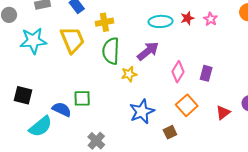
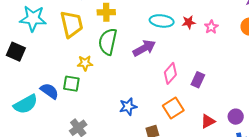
yellow star: (129, 74) -> (85, 63), moved
black square: (23, 95) -> (16, 52), moved
blue star: (142, 111) -> (128, 107), size x0.7

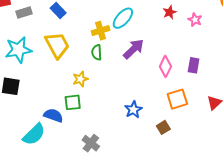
yellow cross: (106, 12) -> (101, 31), moved
cyan ellipse: (162, 21) -> (123, 18), moved, turned -40
pink star: (211, 27) -> (195, 20), moved
green semicircle: (108, 42) -> (97, 52), size x0.6
orange square: (173, 108) -> (177, 99), turned 30

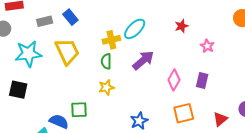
gray rectangle: (24, 13) -> (45, 21), moved
pink star: (195, 20) -> (207, 46), moved
yellow star: (80, 79) -> (106, 87), moved

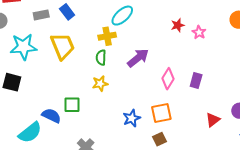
cyan ellipse: (135, 29) -> (122, 16), moved
pink star: (207, 46) -> (199, 32), moved
orange square: (184, 113) -> (161, 113), moved

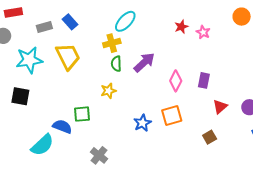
green semicircle: (101, 57) -> (116, 64), moved
red triangle: (213, 120) -> (220, 107), moved
brown square: (159, 139) -> (210, 137), moved

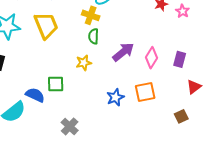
yellow cross: (112, 43) -> (91, 15), turned 30
purple arrow: (144, 62) -> (123, 52), moved

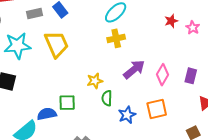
yellow cross: (91, 15) -> (116, 38), moved, turned -30
green semicircle: (94, 36) -> (107, 98), moved
blue semicircle: (35, 95) -> (47, 114), turned -36

